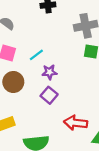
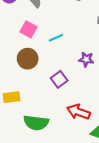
purple star: (50, 72) -> (86, 59), moved

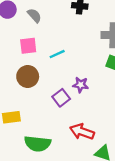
pink square: (28, 29) -> (28, 46), turned -35
purple star: (86, 59) -> (81, 85), moved

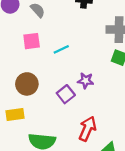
brown circle: (28, 77) -> (27, 84), moved
red arrow: (82, 132) -> (87, 129), turned 95

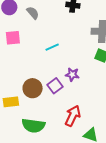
pink square: (32, 41) -> (13, 38), moved
brown circle: (27, 84) -> (33, 88), moved

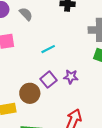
purple square: (55, 86) -> (48, 80), moved

